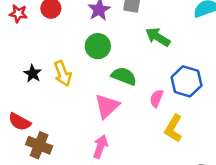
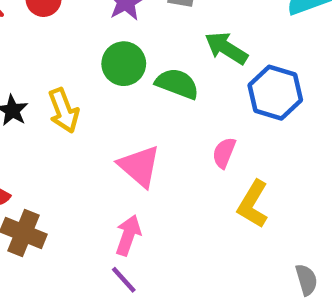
green semicircle: (124, 76) -> (177, 84), moved
blue hexagon: (186, 81) -> (275, 93), moved
pink triangle: (107, 106) -> (139, 166), turned -36

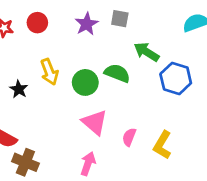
green circle: (124, 64) -> (85, 82), moved
yellow arrow: (64, 110) -> (49, 72), moved
pink semicircle: (224, 153) -> (129, 137), moved

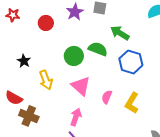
red circle: (37, 23) -> (46, 23), moved
yellow arrow: (49, 72) -> (46, 80), moved
blue hexagon: (176, 78) -> (131, 62), moved

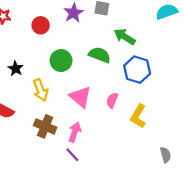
green circle: (74, 56) -> (61, 61), moved
pink semicircle: (107, 97) -> (112, 100), moved
brown cross: (29, 116) -> (45, 126), moved

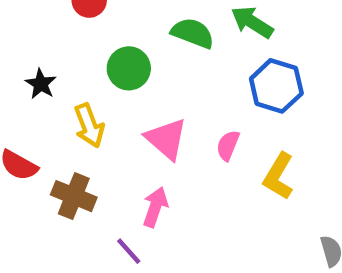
green semicircle: (100, 55) -> (193, 33), moved
brown cross: (45, 126) -> (74, 196), moved
purple line: (72, 155) -> (129, 251), moved

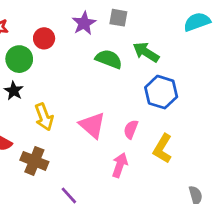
green circle: (129, 68) -> (19, 59), moved
pink arrow: (155, 207) -> (120, 165), moved

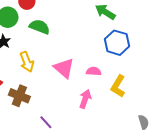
green semicircle: (109, 59) -> (40, 27), moved
pink semicircle: (131, 129) -> (94, 71), turned 72

